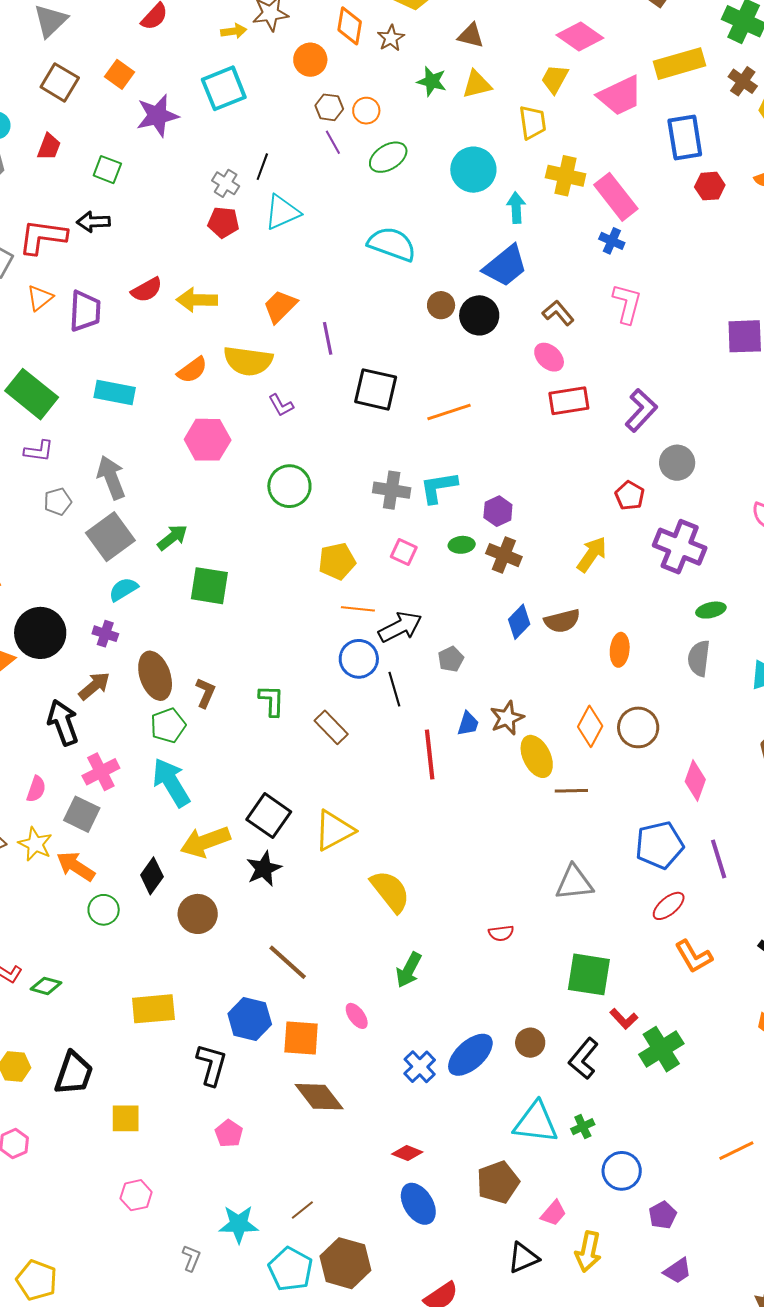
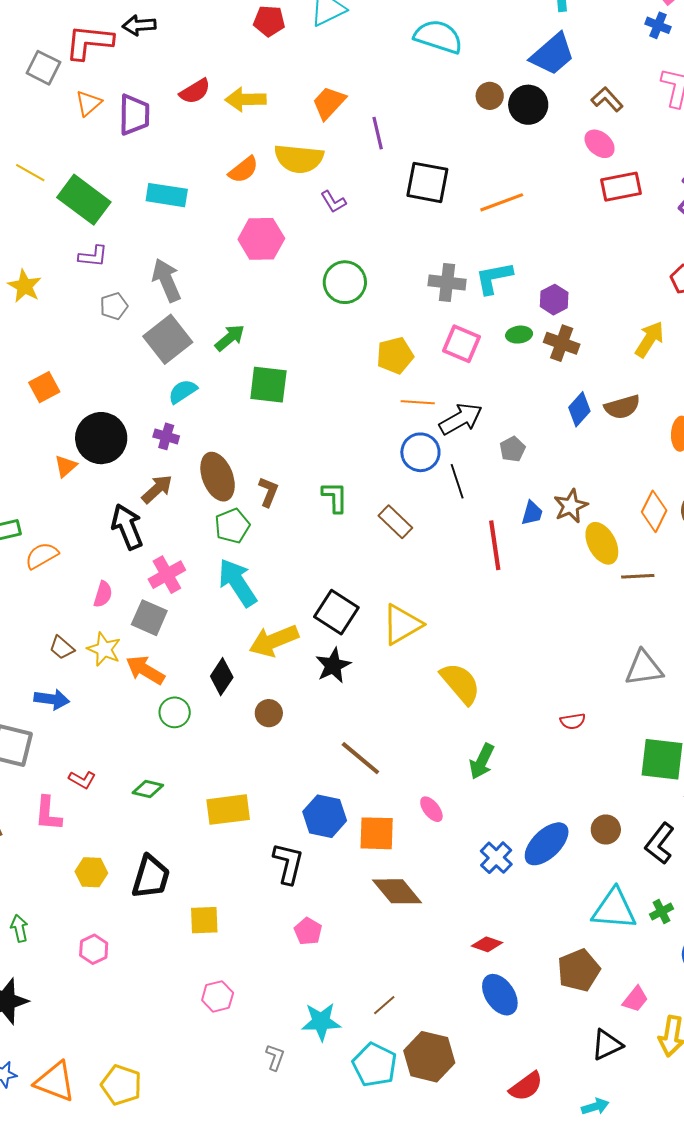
pink square: (404, 552) -> (461, 344), size x1.4
brown circle: (198, 914) -> (269, 713), size x0.7
green diamond: (46, 986) -> (148, 789), moved

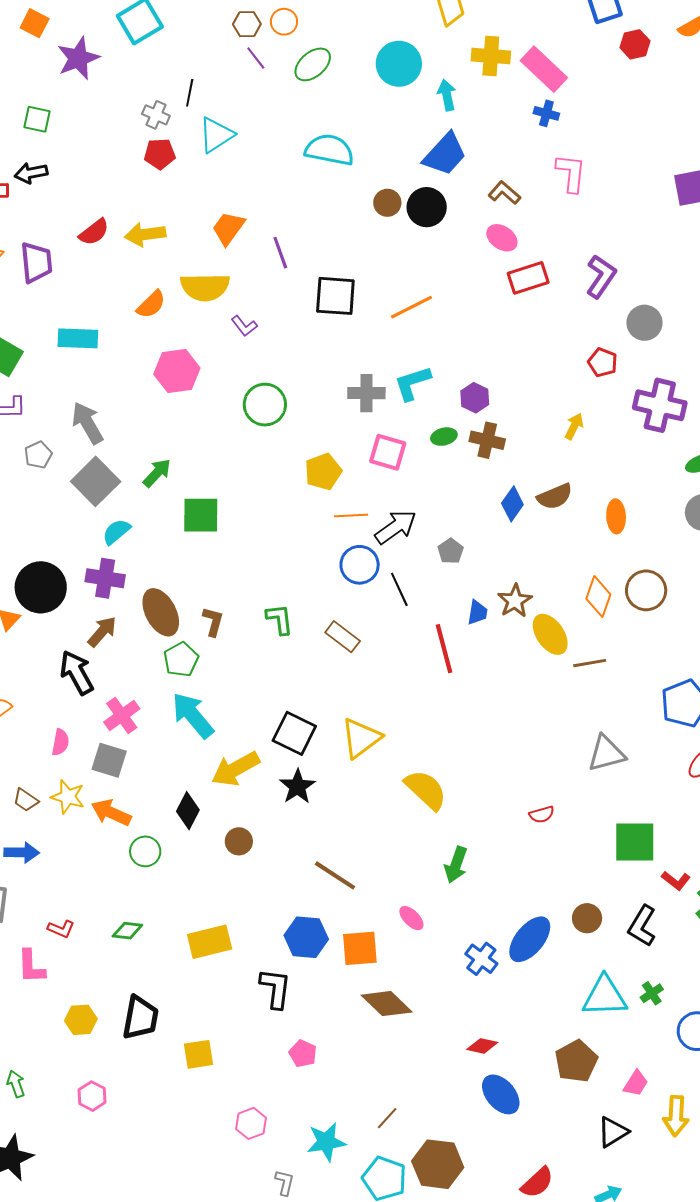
yellow arrow: (650, 339) -> (574, 426), size x0.7
purple cross: (166, 436) -> (105, 578), size x1.5
pink hexagon: (218, 996) -> (251, 1123), moved

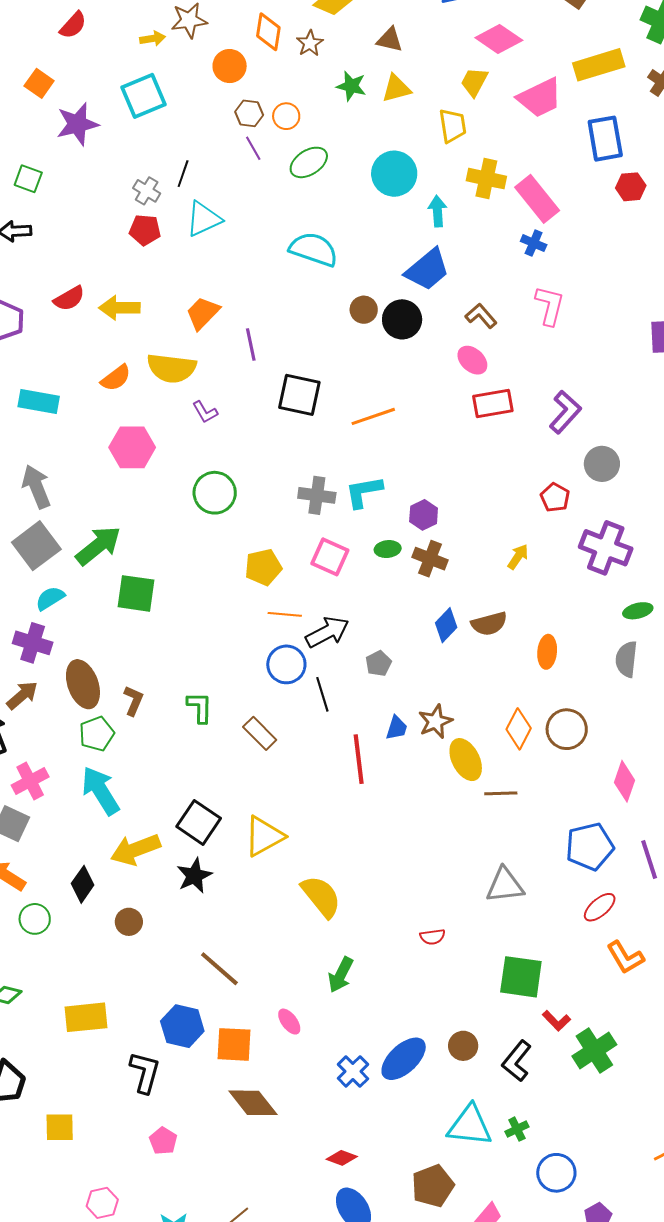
green arrow: (157, 473) -> (98, 546), size x1.5

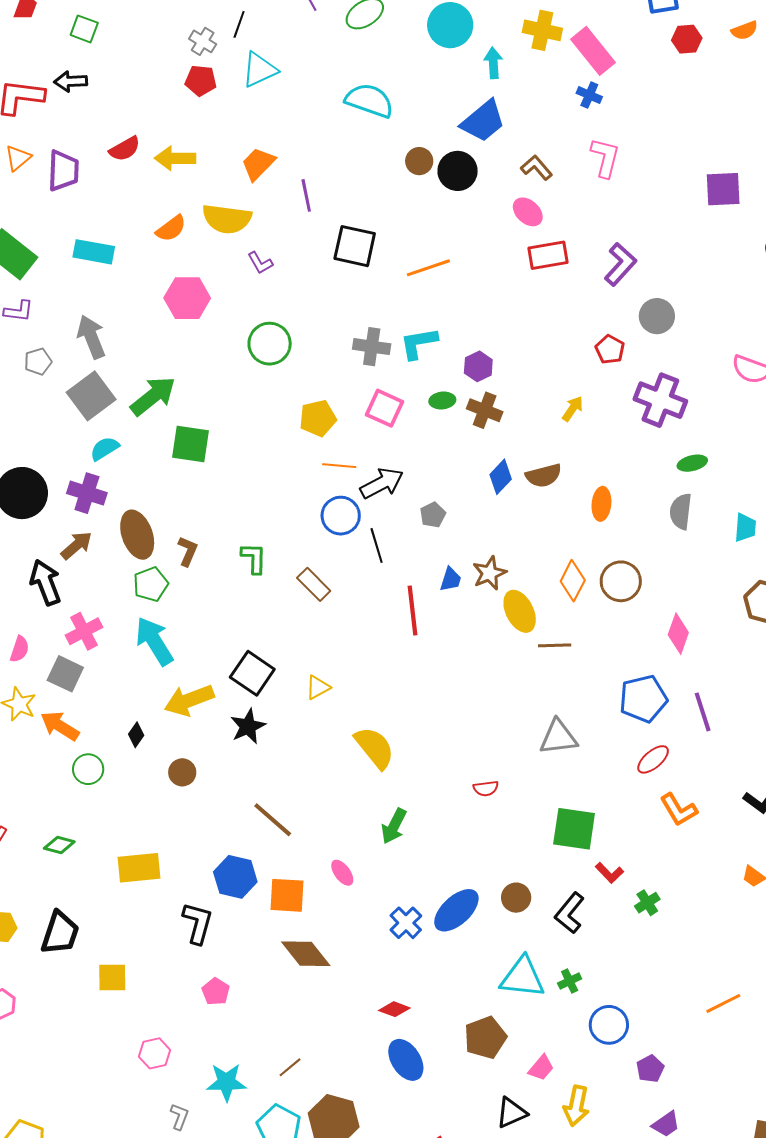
yellow triangle: (264, 836) -> (318, 687), size x0.6
black diamond: (83, 884) -> (136, 735), size x0.7
green cross: (594, 1050) -> (647, 903), size x0.6

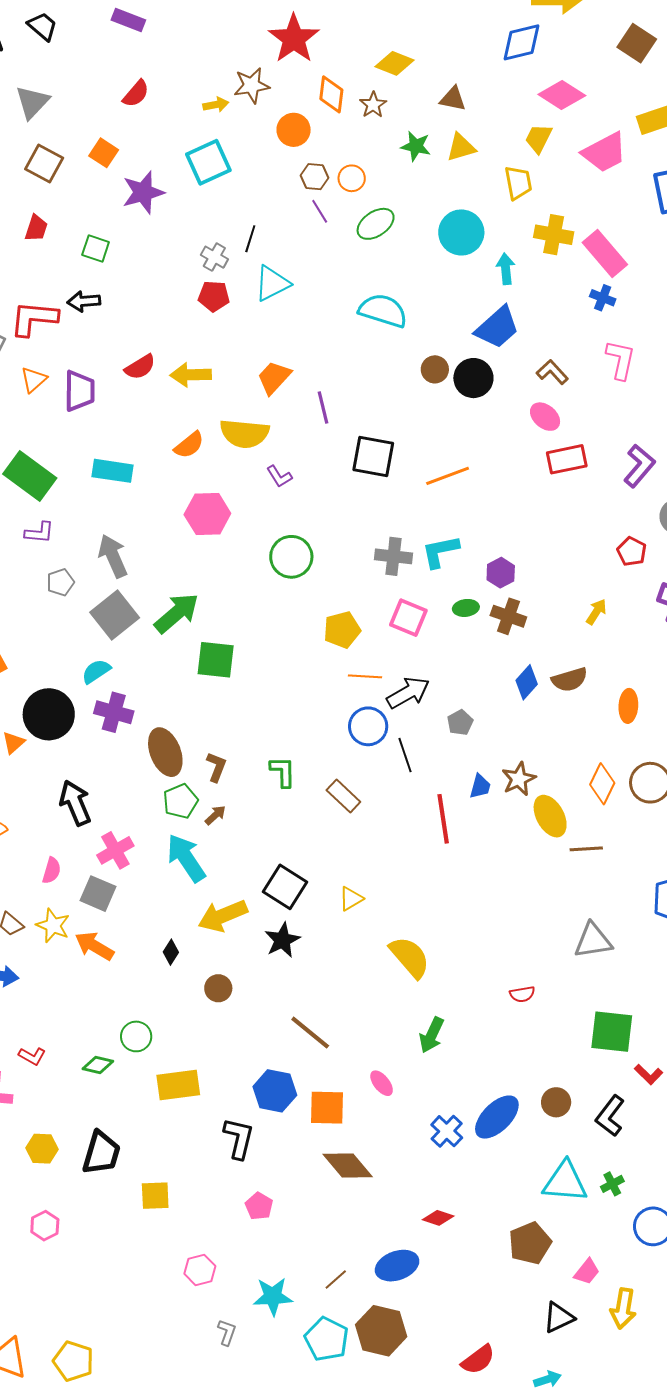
cyan semicircle: (105, 449) -> (96, 671), moved
brown arrow: (76, 545) -> (215, 815), moved, size x0.7
green circle: (88, 769) -> (136, 1036), moved
blue ellipse: (406, 1060) -> (397, 1266), moved, turned -75

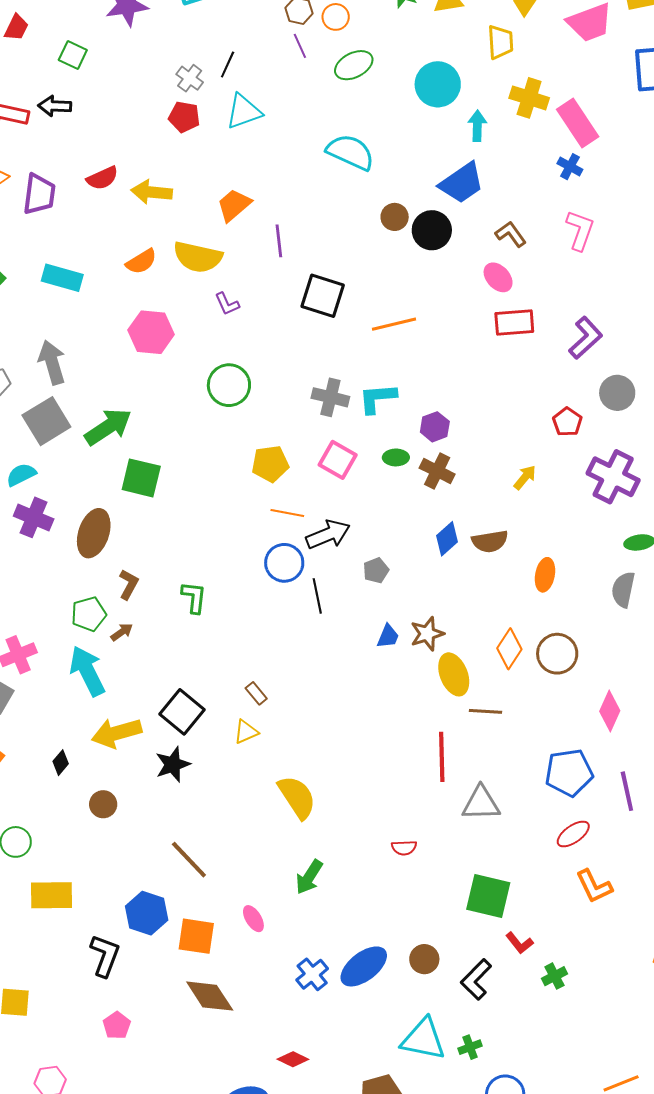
brown ellipse: (165, 752) -> (94, 533), moved, turned 33
brown rectangle: (343, 796) -> (256, 693), moved, size x0.7
red line: (443, 819) -> (442, 757), moved

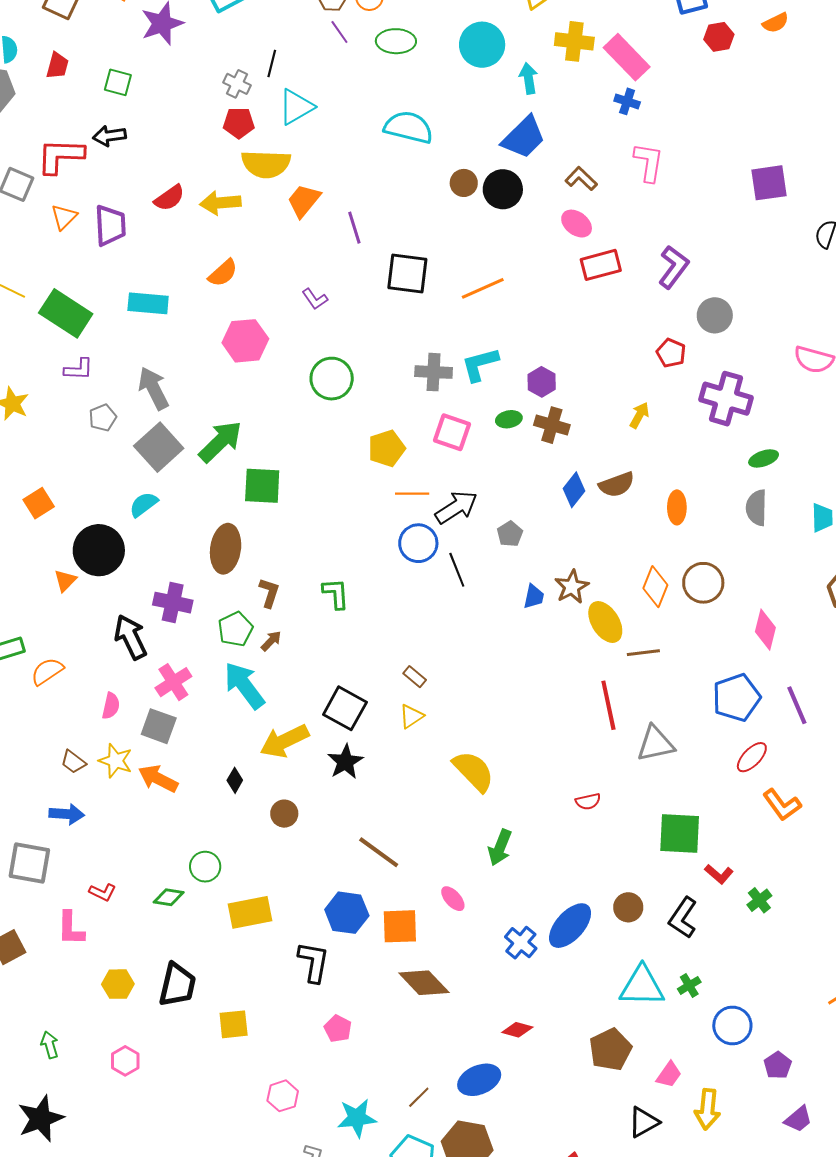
green ellipse: (354, 65) -> (396, 41), turned 39
yellow semicircle: (198, 257) -> (266, 164), moved
purple cross: (34, 517) -> (173, 603), moved

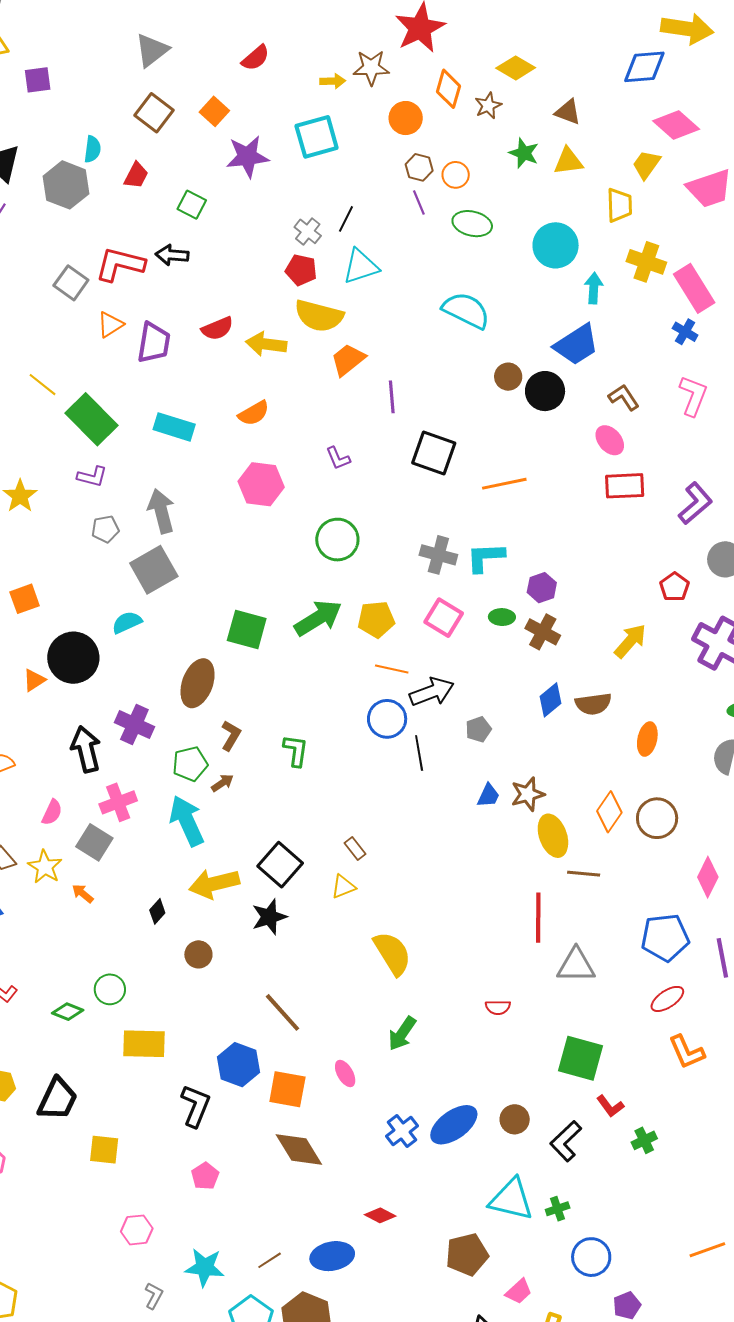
yellow arrow: (639, 415) -> (630, 641), size x1.4
green arrow: (220, 442) -> (318, 618), moved
orange arrow: (158, 779) -> (83, 893), size x0.6

